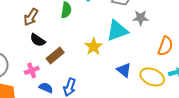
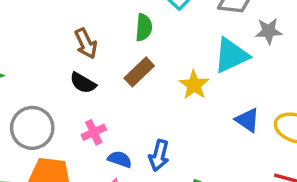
brown arrow: (31, 17) -> (86, 44), turned -54
black semicircle: (38, 40) -> (83, 83), moved
brown rectangle: (55, 55) -> (139, 72), moved

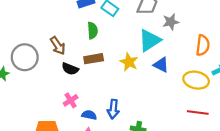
brown rectangle: (139, 72) -> (94, 59), turned 42
black semicircle: (83, 83) -> (70, 69), moved
blue triangle: (247, 120) -> (161, 65), moved
gray circle: (32, 128) -> (25, 57), moved

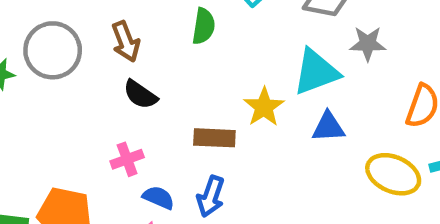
brown rectangle: (94, 59) -> (214, 138), moved
blue triangle: (161, 65) -> (328, 127), turned -42

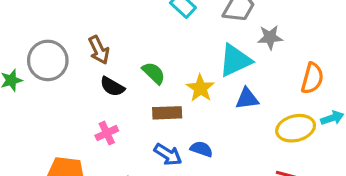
green semicircle: (204, 26) -> (154, 73), moved, turned -50
yellow ellipse: (393, 174) -> (296, 128), turned -33
blue arrow: (211, 196) -> (168, 154), turned -72
blue semicircle: (159, 198) -> (201, 149), moved

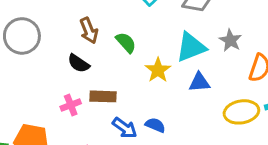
gray star: (270, 37) -> (230, 40), moved, turned 30
brown arrow: (99, 50) -> (89, 31), moved
green semicircle: (154, 73) -> (126, 42), moved
brown rectangle: (167, 113) -> (103, 96), moved

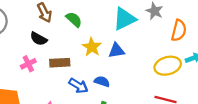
yellow star: (158, 70) -> (92, 47), moved
blue triangle: (199, 82) -> (117, 51), moved
pink cross: (71, 105) -> (28, 64), moved

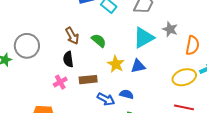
black semicircle: (39, 39) -> (68, 59), turned 56

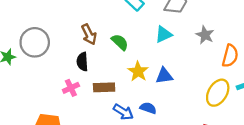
cyan triangle: (144, 38) -> (164, 34), moved, size x0.7
yellow ellipse: (184, 77) -> (218, 93), turned -45

